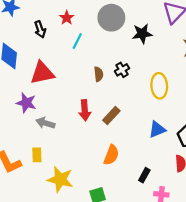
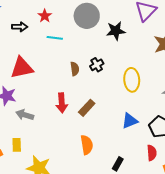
black arrow: (40, 29) -> (20, 27), turned -70
cyan line: (77, 41) -> (55, 38), turned 70
orange semicircle: (111, 155) -> (87, 145), turned -30

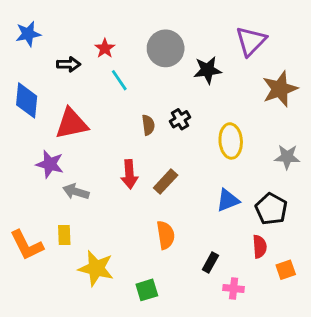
cyan line: (55, 38) -> (119, 80), turned 49

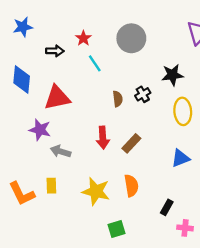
black star: (208, 70) -> (172, 75), moved
yellow star: (96, 268) -> (96, 191), moved

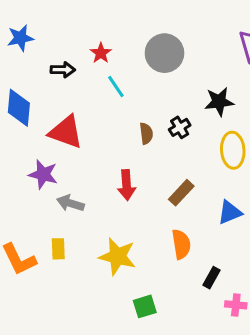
red triangle: (57, 98) -> (66, 132), turned 32
brown rectangle: (131, 143) -> (181, 193), moved
orange semicircle: (131, 186) -> (181, 244), moved

